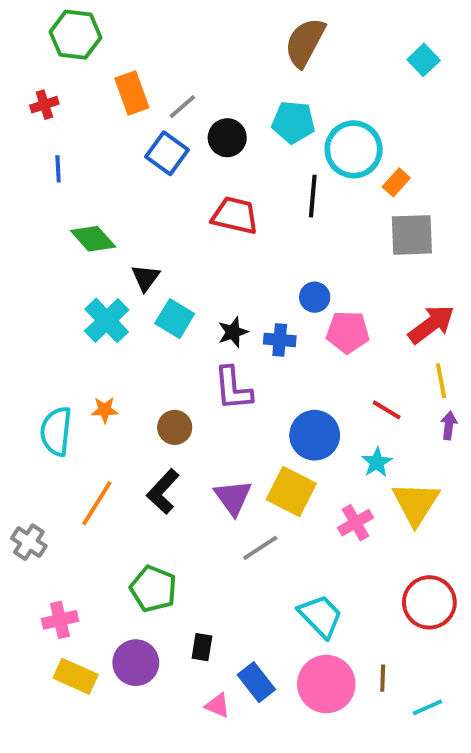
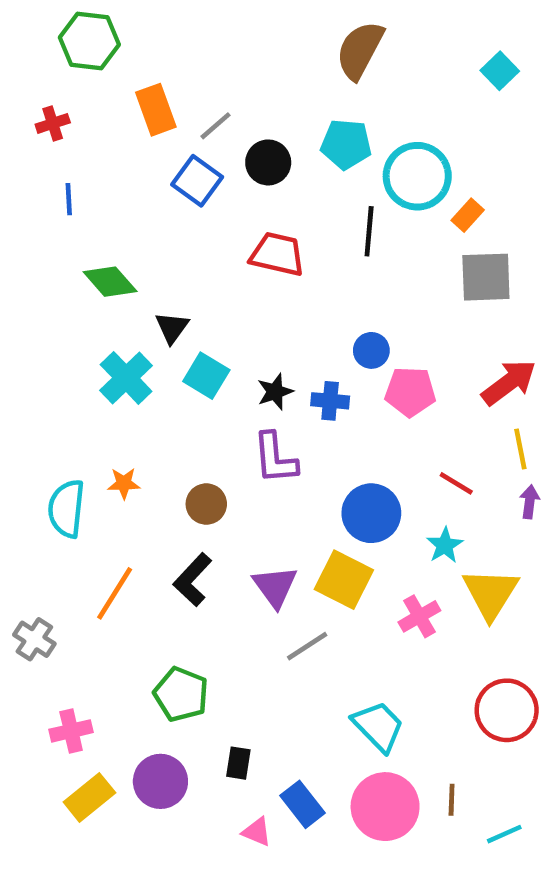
yellow rectangle: (76, 676) -> (89, 797), turned -63

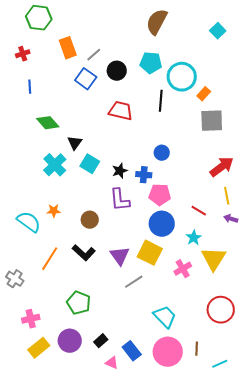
pink pentagon: (410, 392) -> (160, 195), moved
purple arrow: (530, 502) -> (231, 219), turned -80
cyan semicircle: (66, 509) -> (29, 222), turned 120
black L-shape: (193, 580) -> (84, 253), turned -90
black rectangle: (238, 763) -> (101, 341), moved, turned 40

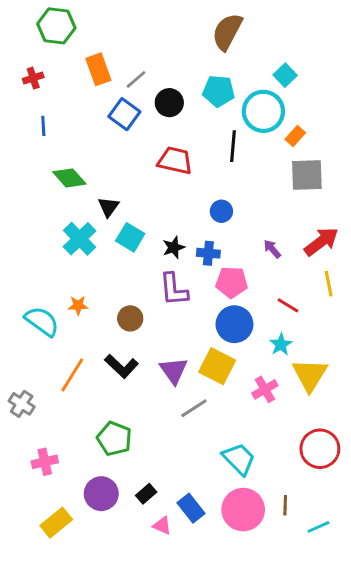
cyan square: (218, 31) -> (285, 75), moved
blue circle: (162, 153) -> (221, 211), moved
purple arrow: (231, 219) -> (272, 249), moved, turned 32
yellow rectangle: (39, 348) -> (56, 523), moved

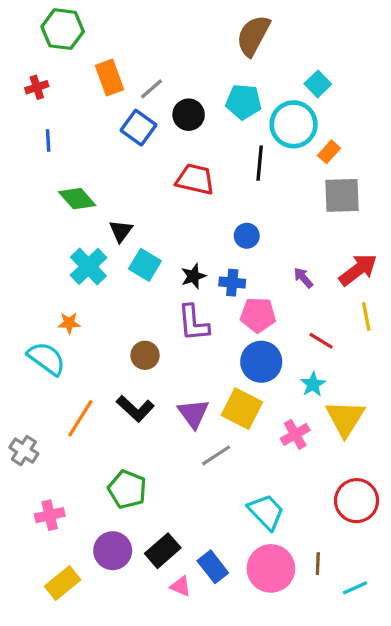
orange star: (78, 305) -> (69, 323), moved
black rectangle: (146, 494) -> (163, 551), size x1.5

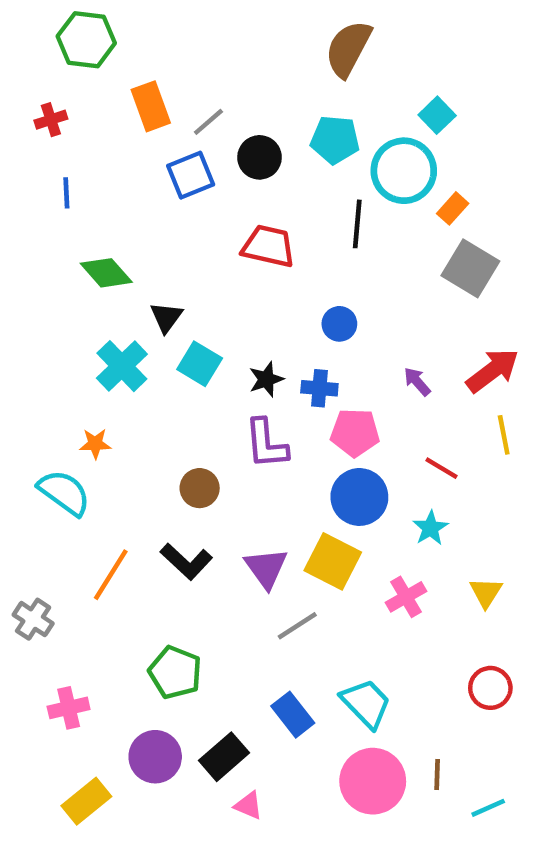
blue square: (139, 128) -> (191, 175), turned 32
gray square: (342, 195) -> (470, 268), turned 33
yellow triangle: (345, 418) -> (486, 592), moved, size x0.6
red circle: (357, 501) -> (490, 688), size x0.7
blue rectangle: (213, 567) -> (293, 715), moved

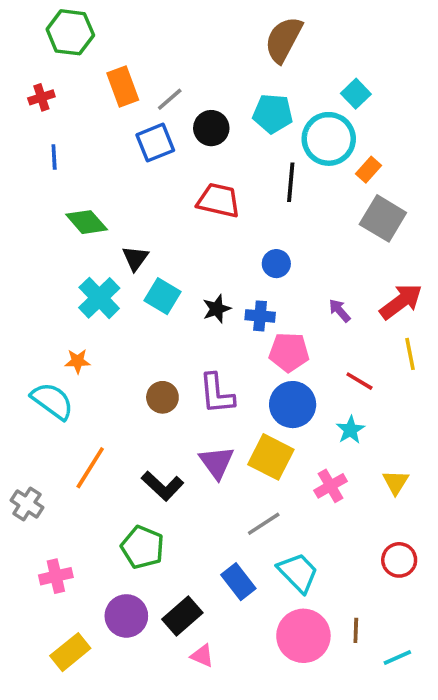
purple L-shape: (266, 444) -> (217, 394), moved
black L-shape: (186, 561) -> (162, 486), moved
gray line: (297, 626) -> (264, 524), moved

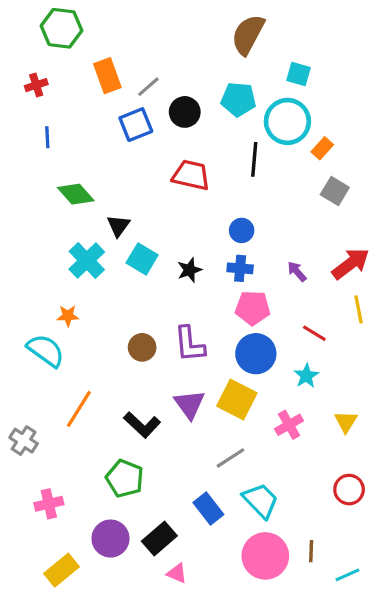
cyan square: (356, 94) -> (298, 74), moved, turned -30
gray square: (383, 218) -> (335, 191), size x0.7
blue cross: (260, 316) -> (240, 268), moved

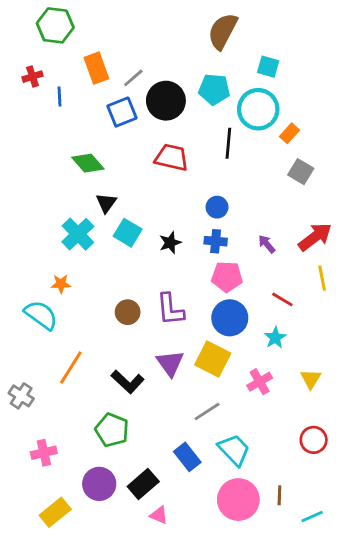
black circle: (185, 112) -> (166, 101), size x1.4
blue line: (47, 137) -> (59, 96), moved
green diamond: (76, 194) -> (88, 163), moved

